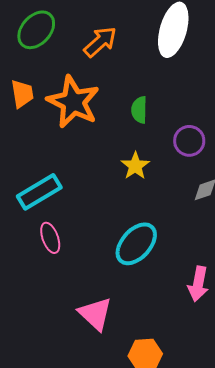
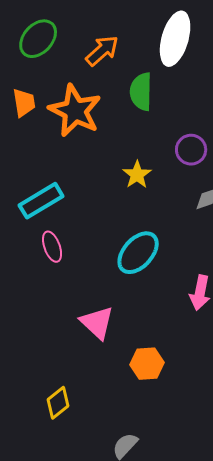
green semicircle: (139, 110) -> (141, 92), moved, size x1.4

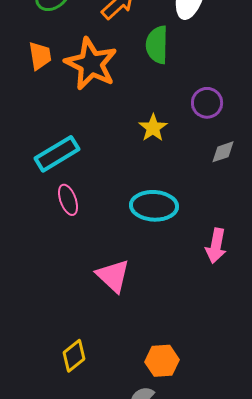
cyan ellipse: (138, 253) -> (154, 206), turned 51
orange hexagon: (147, 364) -> (162, 361), moved

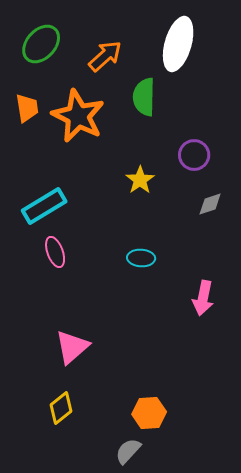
cyan ellipse: (154, 206) -> (141, 258), size x0.6
pink triangle: (113, 276) -> (72, 347), moved, turned 36

